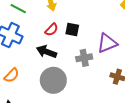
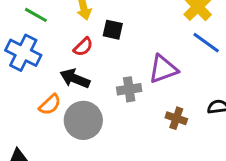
black square: (72, 30) -> (113, 30), moved
orange semicircle: (12, 75) -> (50, 105), moved

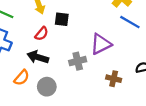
gray circle: (83, 120) -> (47, 87), size x0.7

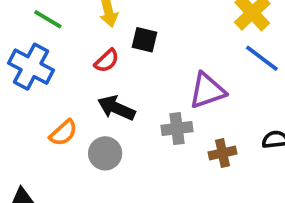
black arrow: (38, 57) -> (116, 108), moved
gray cross: (78, 61) -> (177, 129), moved
brown cross: (114, 79) -> (222, 153), turned -32

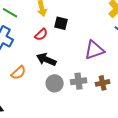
gray cross: (177, 129) -> (79, 81), moved
gray circle: (105, 153) -> (55, 83), moved

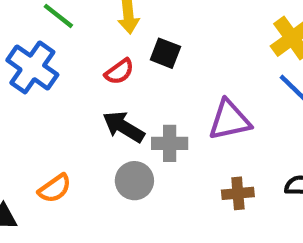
orange semicircle: (18, 73) -> (55, 188), moved
gray cross: (79, 81) -> (170, 143), moved

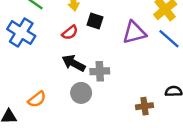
purple triangle: (229, 120) -> (134, 32), moved
brown cross: (238, 193) -> (145, 106), moved

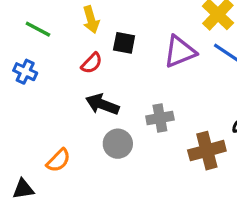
blue cross: (21, 33) -> (25, 72), size x0.6
gray cross: (100, 71) -> (160, 118), moved
brown cross: (145, 106) -> (207, 151), size x1.5

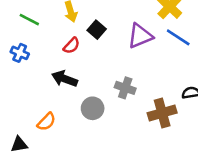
black square: (124, 43) -> (97, 30), turned 30
black arrow: (102, 104) -> (65, 79), moved
gray cross: (160, 118) -> (125, 88), turned 30

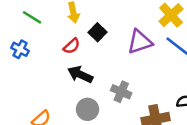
black arrow: (65, 79) -> (80, 74), moved

